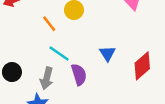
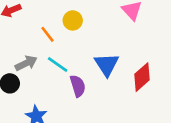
blue triangle: (107, 53) -> (107, 65), size x1.5
gray arrow: (47, 78) -> (26, 63), moved, turned -130

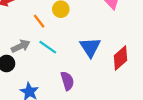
purple semicircle: (78, 86) -> (67, 81), moved

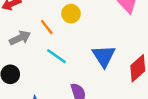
gray arrow: (21, 46) -> (20, 38), moved

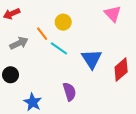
cyan line: (56, 56) -> (59, 48), moved

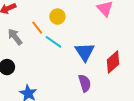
gray arrow: (19, 43) -> (15, 37), turned -102
purple semicircle: (70, 92) -> (85, 83), moved

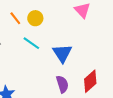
orange line: (37, 28) -> (15, 18), moved
red diamond: (113, 62) -> (90, 81), moved

